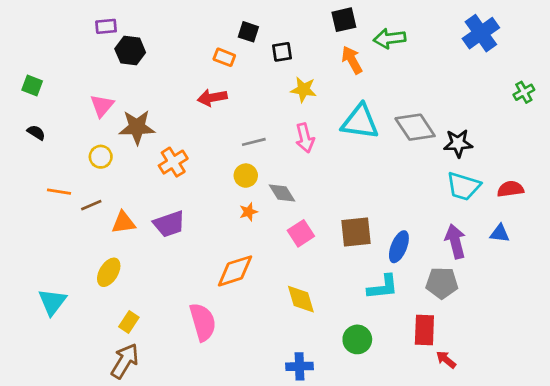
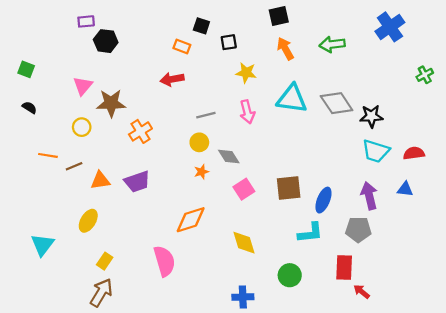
green arrow: (390, 38) -> (332, 44), moved

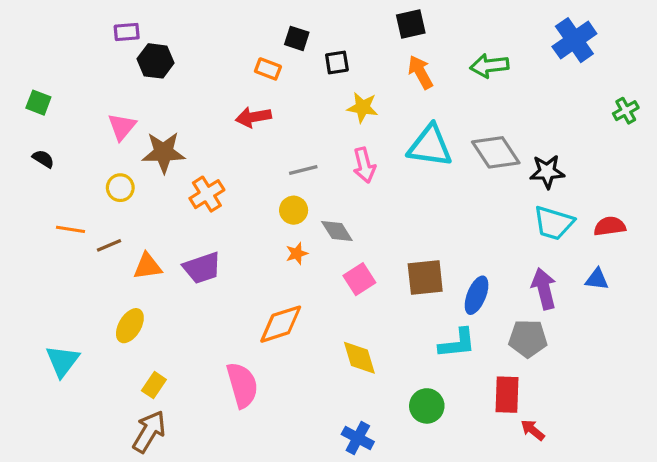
blue cross: (243, 297) -> (358, 438), turned 30

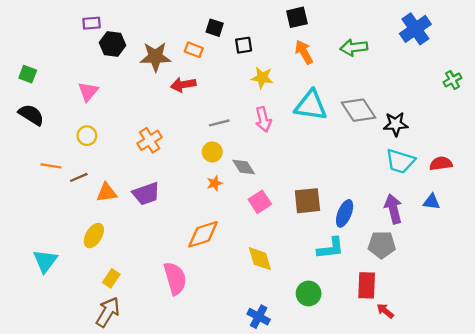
brown star: (164, 152) -> (155, 57), moved
black semicircle: (43, 159) -> (31, 115), size x1.6

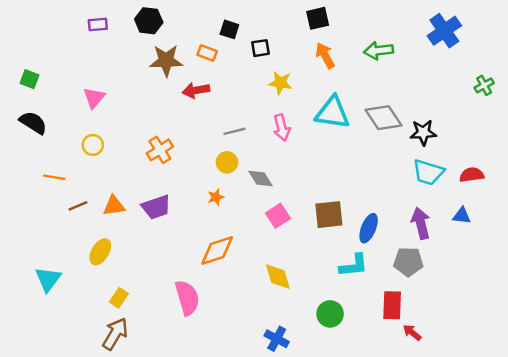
black hexagon: (112, 44) -> (149, 21), moved
brown line: (79, 177) -> (78, 206), moved
orange star: (215, 183) -> (216, 197), moved

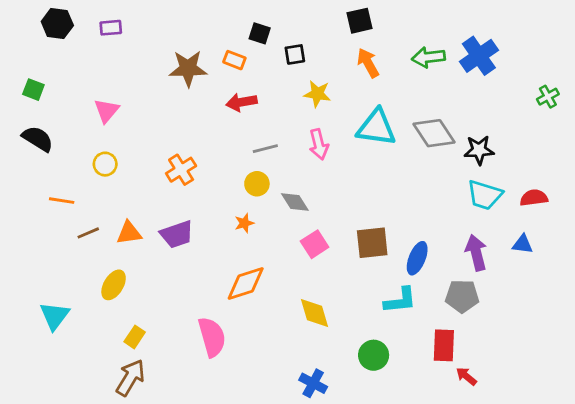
black hexagon: (149, 21) -> (57, 24), moved
blue cross: (444, 31) -> (479, 56), moved
red arrow: (196, 90) -> (241, 102), moved

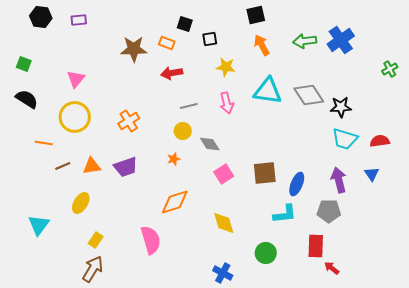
yellow circle: (105, 164) -> (75, 117), size x1.8
blue triangle: (523, 244) -> (372, 174), turned 49

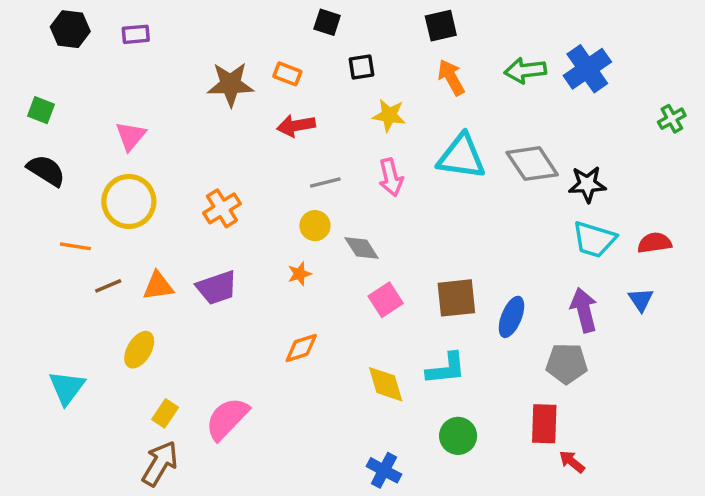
black square: (185, 24) -> (327, 22), moved
orange diamond: (175, 202) -> (301, 348), size x0.7
cyan L-shape: (285, 214) -> (446, 369), moved
pink semicircle: (151, 240) -> (227, 419), moved, turned -120

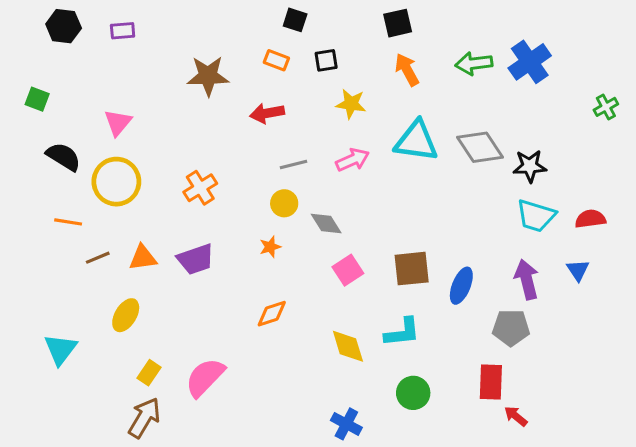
orange rectangle: (287, 74) -> (276, 60), moved
black semicircle: (46, 170) -> (64, 157), moved
pink arrow: (391, 177) -> (353, 160), turned -100

